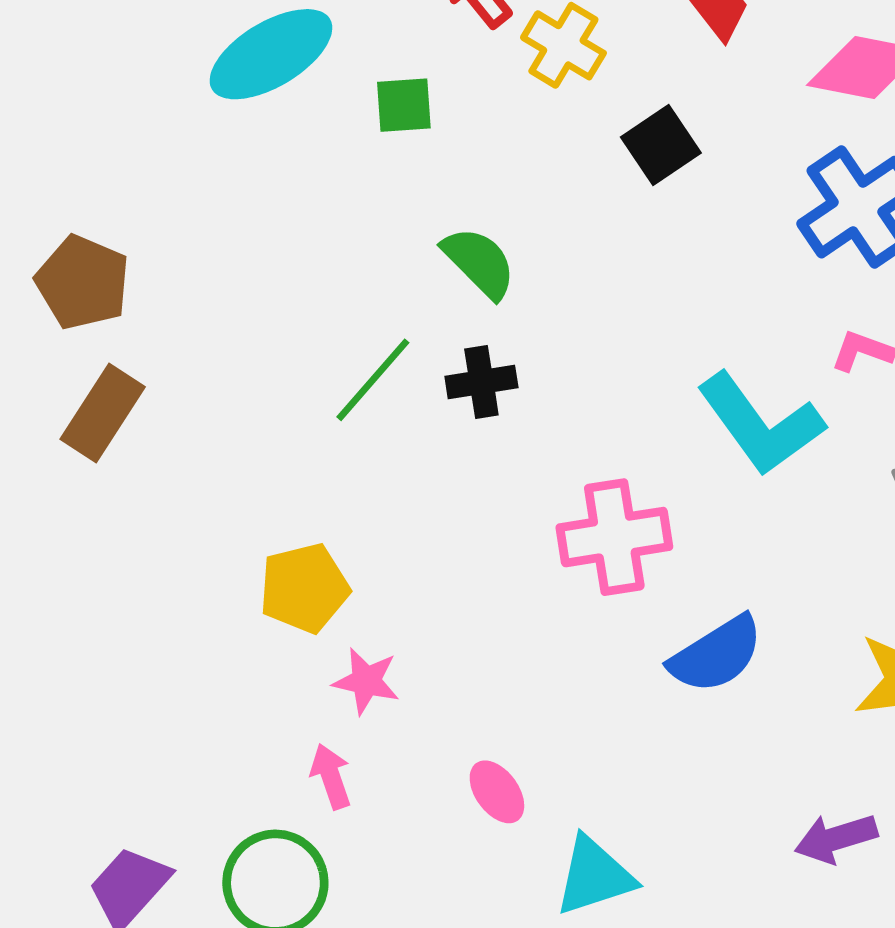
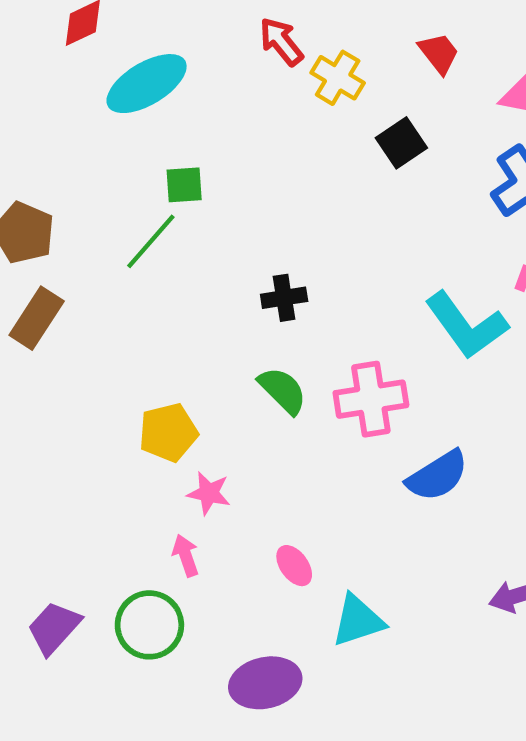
green square: (404, 105) -> (184, 185), moved
green semicircle: (479, 262) -> (283, 390), moved
green line: (373, 380) -> (151, 241), moved

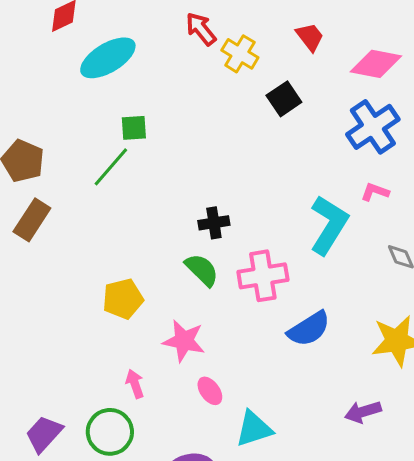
black cross: (284, 298) -> (214, 223), moved
cyan L-shape: (466, 325) -> (329, 225), turned -112
pink star: (209, 493) -> (184, 341), moved, size x1.4

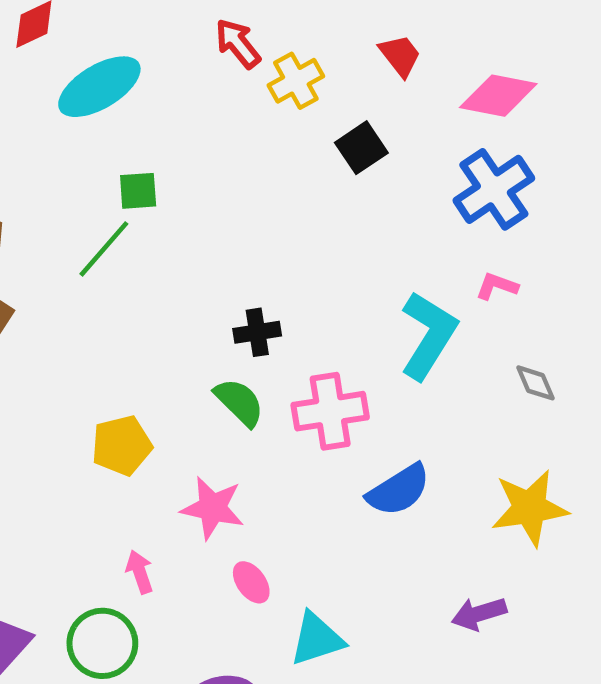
yellow cross: (240, 54) -> (296, 81), turned 30

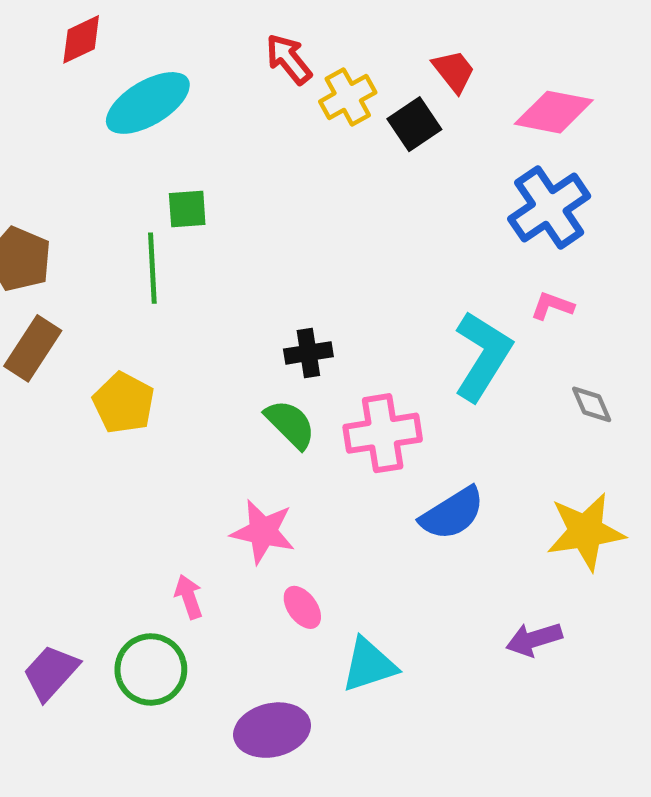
black square: (361, 148) -> (414, 124), moved
green line: (104, 249) -> (152, 268), turned -44
yellow pentagon: (122, 445) -> (124, 403), moved, turned -30

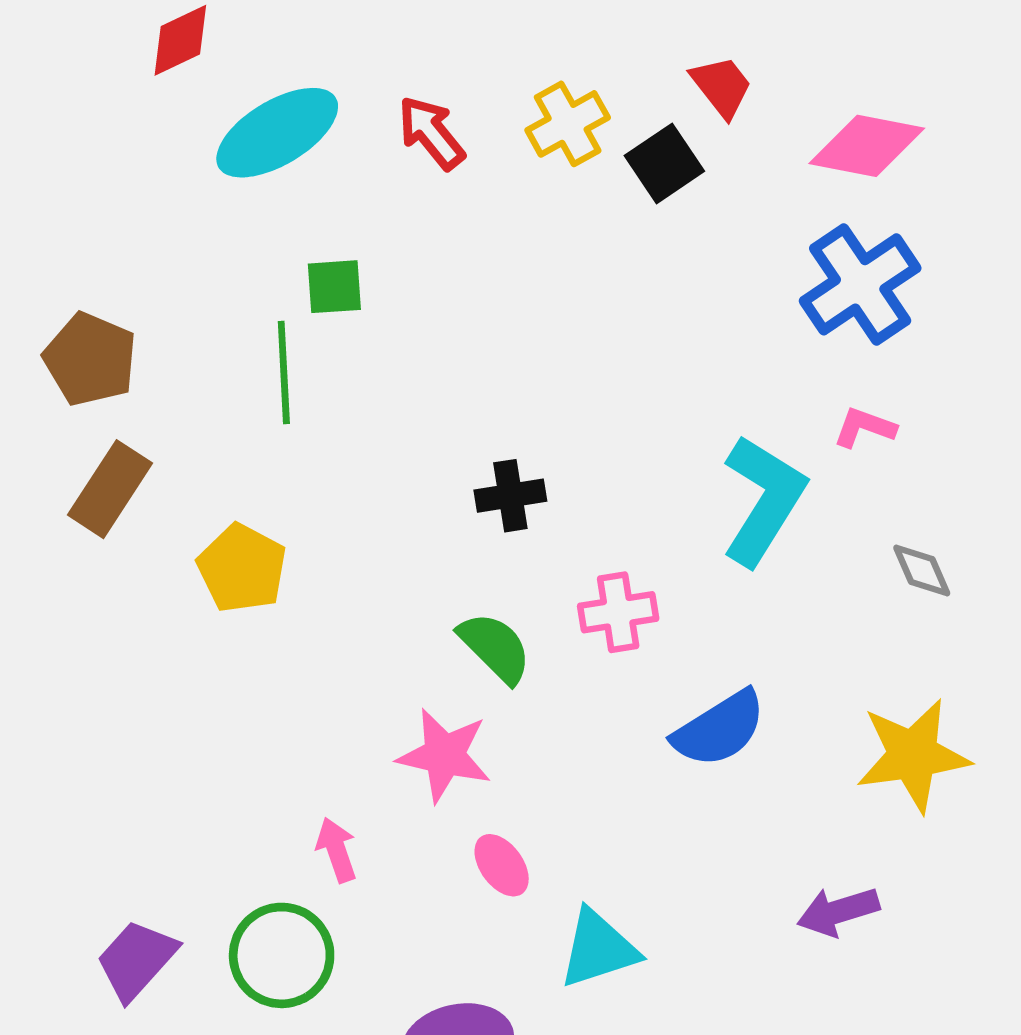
red arrow: (289, 59) -> (431, 133), moved
green semicircle: (290, 424) -> (495, 647), moved
pink cross: (383, 433) -> (618, 612), size x0.7

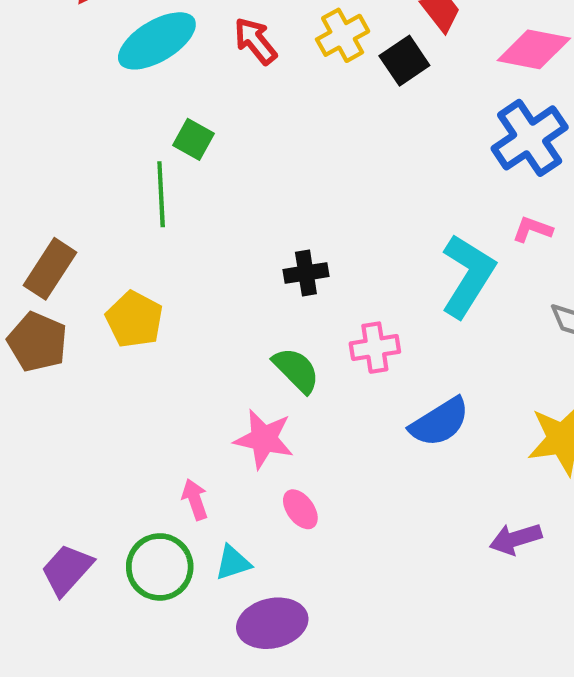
green square: (334, 287) -> (193, 139), turned 33
brown pentagon: (90, 359) -> (37, 342), moved
cyan triangle: (598, 949) -> (233, 563), moved, size x0.7

